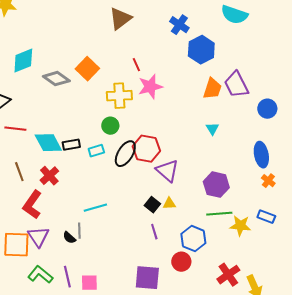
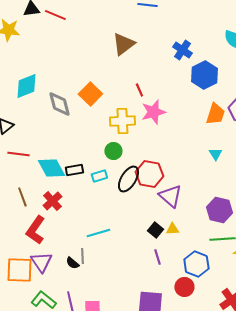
gray diamond: (56, 79) -> (59, 104), turned 40

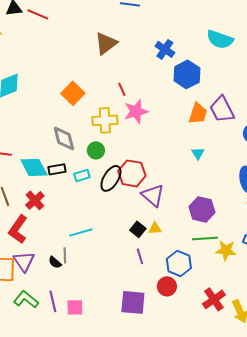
gray diamond: (59, 104) -> (64, 138), moved

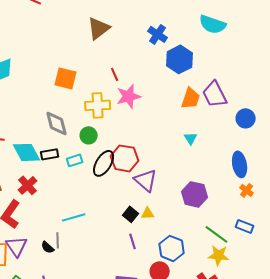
orange square: (73, 93) -> (66, 78), turned -30
green line: (205, 238) -> (217, 234), moved, turned 40
yellow star: (226, 250) -> (219, 255), moved

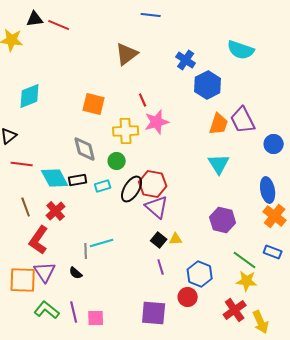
cyan triangle: (191, 138) -> (219, 164), size x1.6
purple triangle: (146, 180) -> (157, 207), moved
orange cross: (247, 190) -> (275, 216), size x1.6
gray line: (58, 240) -> (86, 251), moved

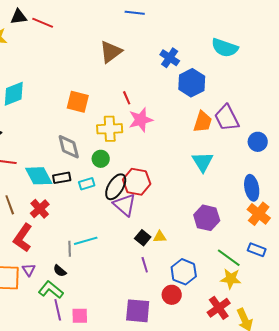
purple triangle: (157, 207) -> (125, 205), moved
purple triangle: (45, 272) -> (29, 270), size x0.6
green L-shape: (47, 310) -> (51, 290), moved

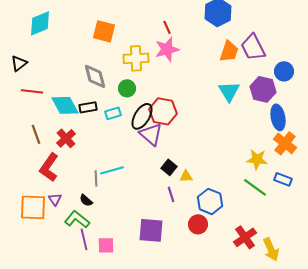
red line: (127, 98) -> (167, 27), moved
purple hexagon: (207, 218) -> (263, 89), moved
yellow triangle: (160, 237) -> (186, 176), moved
yellow star: (231, 279) -> (257, 159), moved
purple square: (138, 311) -> (151, 230), moved

